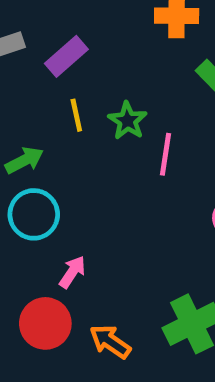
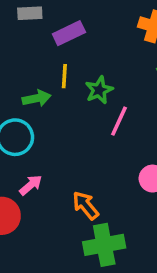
green arrow: (24, 160) -> (37, 98), moved
orange arrow: (110, 342) -> (86, 205), moved

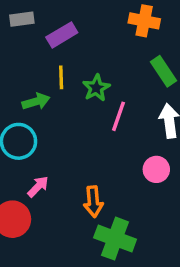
orange arrow: (86, 205) -> (93, 202), turned -140
green cross: (104, 245) -> (115, 239), turned 36

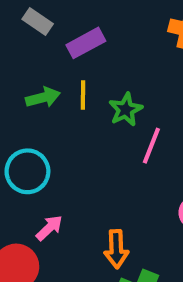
gray rectangle: (22, 19) -> (38, 22), turned 40
green arrow: (36, 101) -> (43, 97), moved

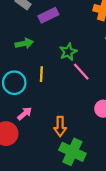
yellow line: (83, 95) -> (41, 74), moved
pink line: (151, 146) -> (81, 72), turned -66

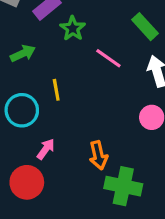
green star: (68, 52) -> (73, 28), moved
pink line: (81, 72) -> (108, 58), moved

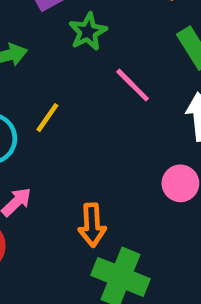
yellow line: (56, 90) -> (47, 118), turned 35

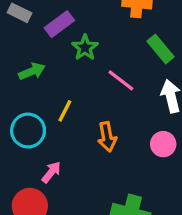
orange arrow: (92, 225) -> (107, 137), moved

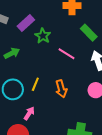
yellow line: (65, 111) -> (35, 84), moved

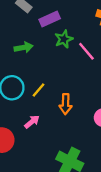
pink line: (66, 54) -> (86, 51), moved
pink arrow: (29, 113) -> (32, 122), moved

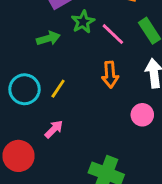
green arrow: (24, 47) -> (48, 38), moved
orange arrow: (66, 104) -> (110, 75), moved

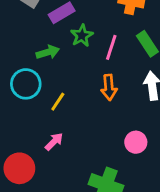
pink line: (113, 34) -> (111, 47), turned 65
cyan circle: (25, 89) -> (26, 84), moved
pink circle: (142, 115) -> (136, 142), moved

